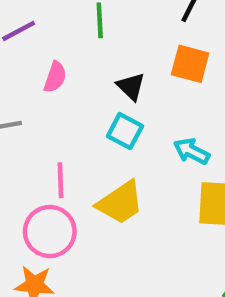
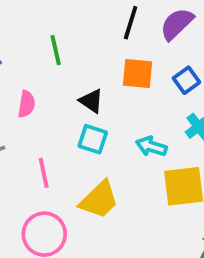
pink line: (60, 180) -> (44, 173), moved

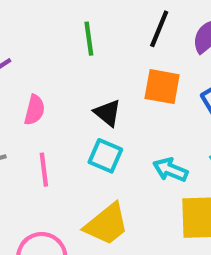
green line: (56, 50) -> (89, 39), moved
pink line: (44, 173) -> (44, 170), moved

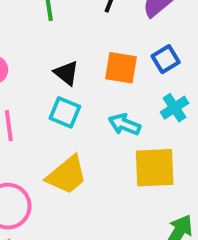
orange square: (162, 87) -> (121, 68), moved

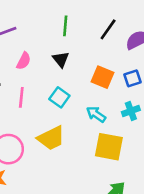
black triangle: (66, 73) -> (61, 59), moved

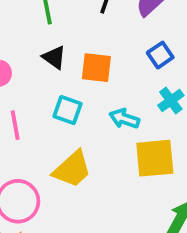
orange square: (102, 77) -> (96, 68), moved

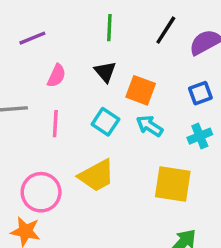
cyan arrow: (124, 119) -> (150, 126), moved

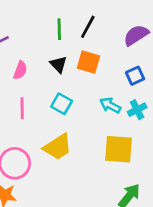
black line: (166, 30) -> (88, 27), moved
orange square: (141, 90) -> (88, 62), moved
cyan arrow: (150, 126) -> (110, 105), moved

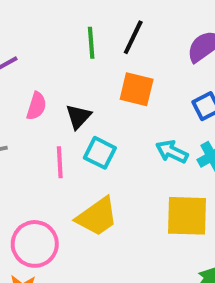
black triangle: (59, 64) -> (78, 117), moved, turned 30
pink line: (22, 108) -> (60, 162), moved

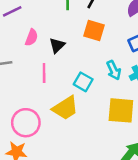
cyan arrow: (172, 152) -> (114, 70), turned -144
cyan square: (100, 153) -> (83, 82), moved

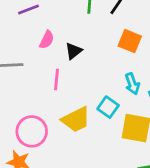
orange square: (94, 30) -> (130, 41), moved
cyan square: (83, 82) -> (108, 107), moved

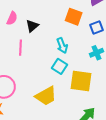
cyan arrow: (132, 84) -> (62, 46), moved
yellow trapezoid: (76, 120) -> (46, 96), moved

